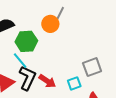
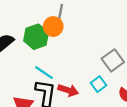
green hexagon: (26, 41) -> (36, 37), moved
cyan line: (20, 61) -> (44, 73), moved

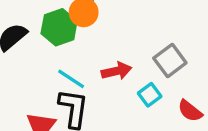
red arrow: (68, 90) -> (117, 71), moved, turned -30

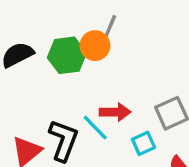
cyan line: (71, 79) -> (95, 128), moved

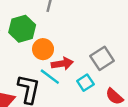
orange circle: (95, 46) -> (43, 49), moved

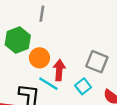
gray square: (102, 58) -> (97, 62), turned -30
red arrow: (62, 64) -> (59, 70), turned -72

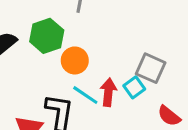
red arrow: (59, 70) -> (108, 92), moved
cyan square: (83, 86) -> (134, 87), moved

